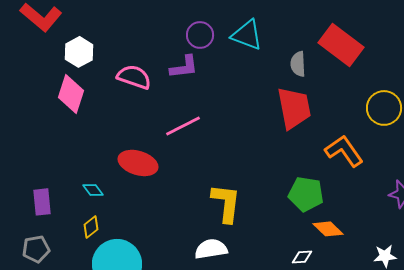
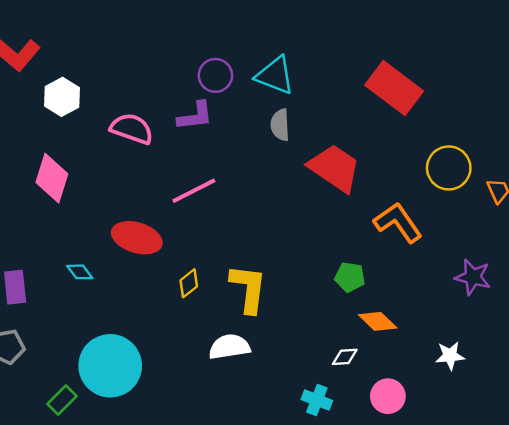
gray semicircle: (298, 64) -> (280, 125), moved
pink diamond: (71, 94) -> (52, 178), moved
red trapezoid: (294, 108) -> (335, 168), turned -45
green pentagon: (306, 194) -> (350, 277), size x0.7
yellow diamond: (91, 227) -> (189, 283), moved

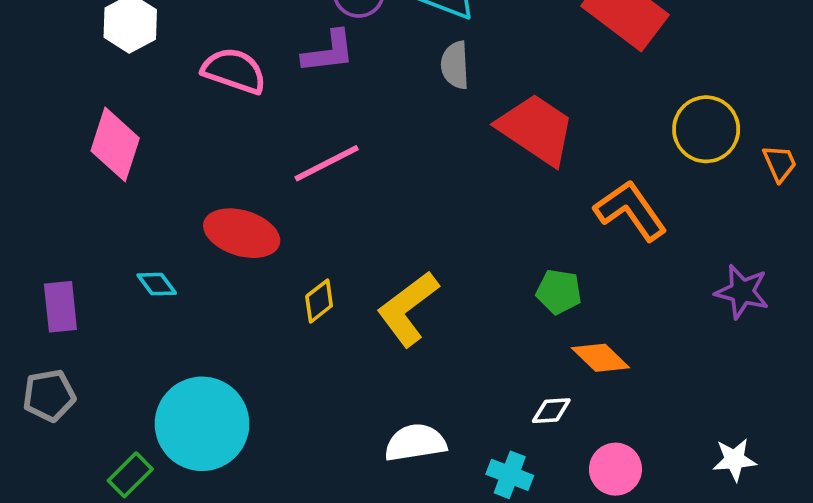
yellow L-shape: (248, 288) -> (408, 309), turned -134
white semicircle: (229, 347) -> (415, 443), moved
white star: (450, 356) -> (734, 460), moved

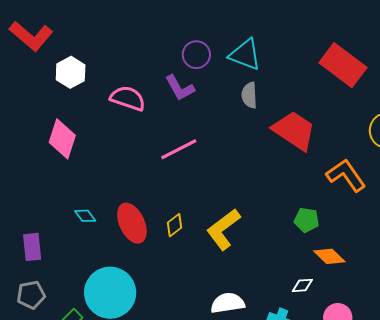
purple L-shape: (329, 52) -> (180, 88), turned 68
red ellipse: (242, 233) -> (132, 223), moved, turned 48
purple rectangle: (60, 307) -> (32, 247), moved
gray pentagon: (49, 395) -> (31, 295), moved

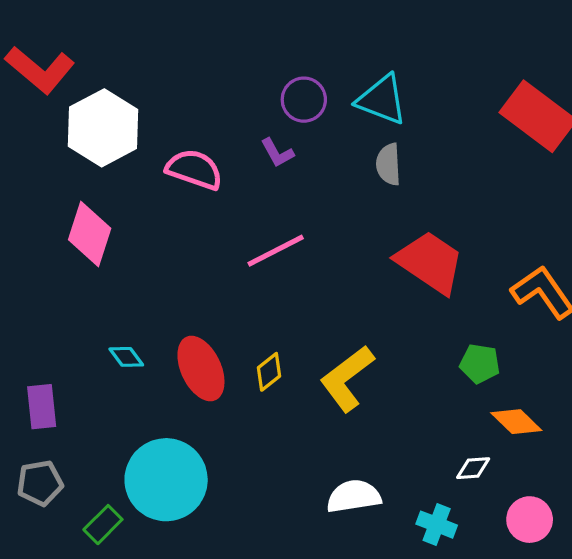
white hexagon: (71, 72) -> (103, 128), size x1.5
purple L-shape: (180, 88) -> (277, 153), size x0.7
red trapezoid: (294, 131) -> (430, 262), moved

